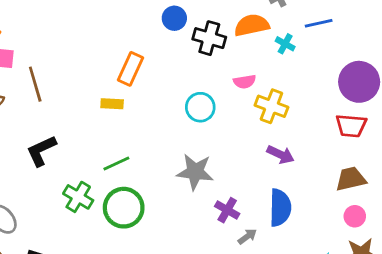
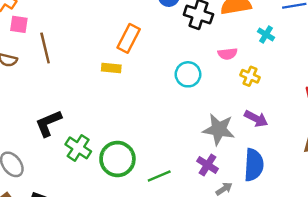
cyan cross: (285, 44) -> (266, 34), moved
yellow cross: (271, 106) -> (250, 76), size x0.7
black L-shape: (41, 151) -> (48, 123), moved
green line: (116, 163) -> (159, 176), moved
gray star: (195, 172) -> (219, 129), moved

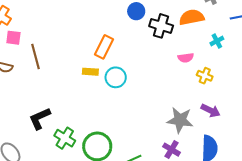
cyan cross: (266, 34) -> (217, 41), turned 32
cyan circle: (188, 74) -> (116, 77), moved

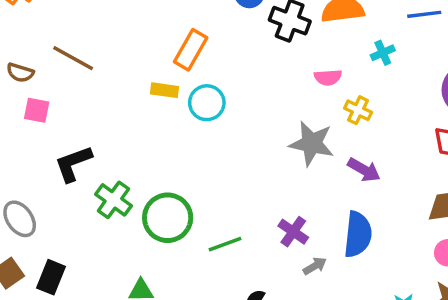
pink square: (13, 38) -> (37, 110), moved
brown line: (35, 57) -> (73, 58), turned -50
gray star: (180, 120) -> (312, 143), moved

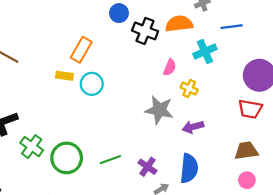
cyan cross: (383, 53) -> (205, 51), size x1.5
pink semicircle: (328, 77) -> (170, 67), turned -63
purple arrow: (364, 170) -> (193, 127), turned 135
green line: (225, 244) -> (110, 160), moved

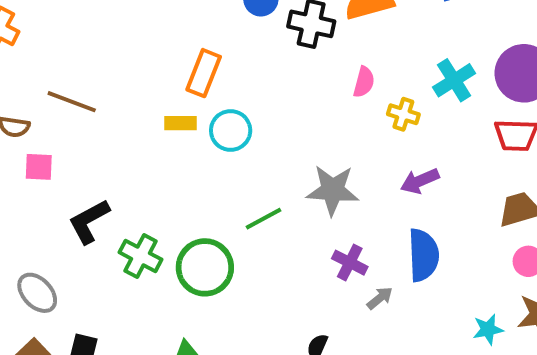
cyan cross: (205, 51) -> (454, 80), moved
gray star: (159, 110) -> (333, 190), moved
green line: (110, 160) -> (263, 219), moved

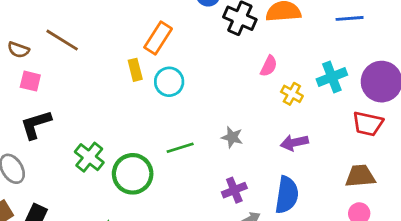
yellow rectangle: (181, 123) -> (135, 70), turned 65
gray star: (333, 190) -> (232, 137), size x0.6
black L-shape: (89, 221) -> (36, 124), moved
purple cross: (350, 263) -> (234, 190), turned 30

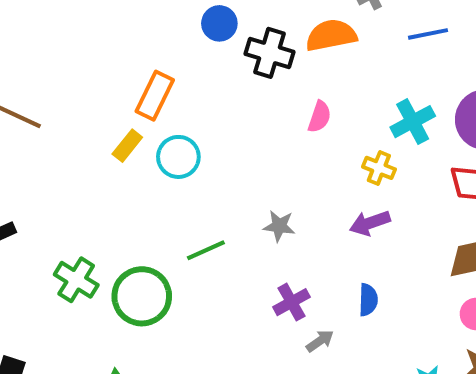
yellow rectangle: (135, 70) -> (127, 146), turned 60
yellow cross: (292, 94) -> (379, 168), moved
blue semicircle: (287, 195) -> (368, 300), size x0.6

